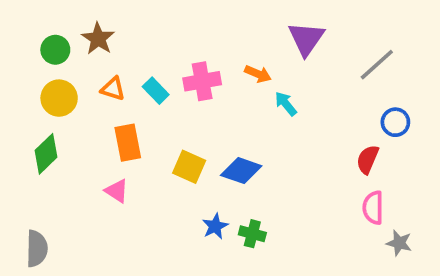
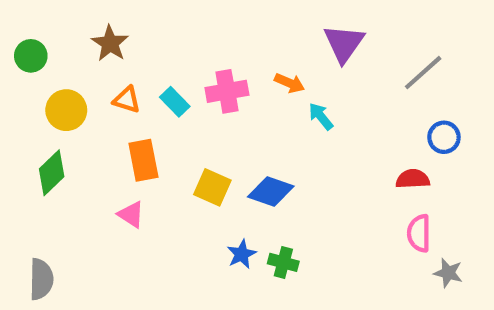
green circle: (55, 50) -> (31, 56), moved
red semicircle: (368, 159) -> (413, 179), turned 64

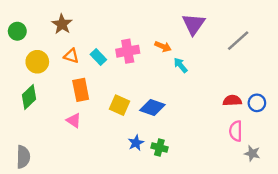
blue circle: (444, 137) -> (257, 103), moved

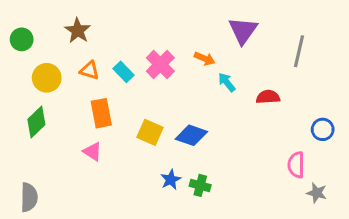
gray line: (238, 41) -> (299, 51), turned -35
pink cross: (128, 51) -> (160, 64), turned -35
red semicircle: (232, 101) -> (268, 97), moved

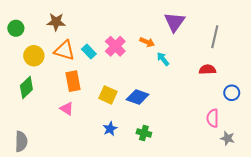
brown star: (78, 31) -> (56, 22), turned -30
orange triangle: (89, 70) -> (65, 50), size x1.5
red semicircle: (268, 97) -> (207, 70), moved
blue star: (171, 180) -> (110, 129), moved

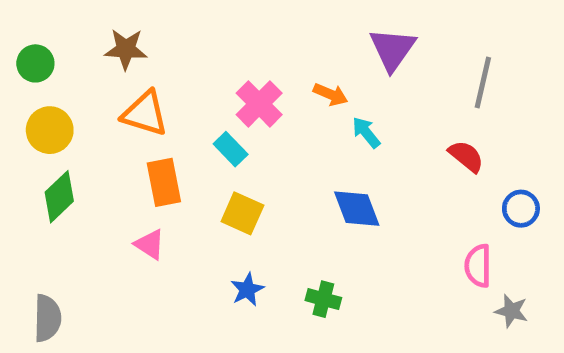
cyan rectangle: (89, 52) -> (231, 149), moved
yellow circle: (34, 56) -> (50, 130), moved
red semicircle: (207, 70) -> (466, 156), turned 42
blue diamond: (138, 97) -> (357, 209), moved, turned 50

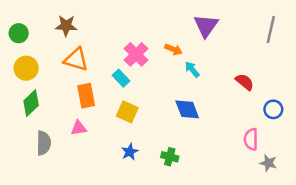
gray line: (483, 82) -> (271, 29), moved
pink triangle: (150, 244) -> (79, 128), turned -42
gray semicircle: (47, 318) -> (44, 143), moved

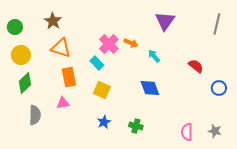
brown star: (66, 26) -> (53, 21), turned 30
orange arrow: (173, 49) -> (131, 43), moved
pink semicircle: (251, 139) -> (187, 132), moved

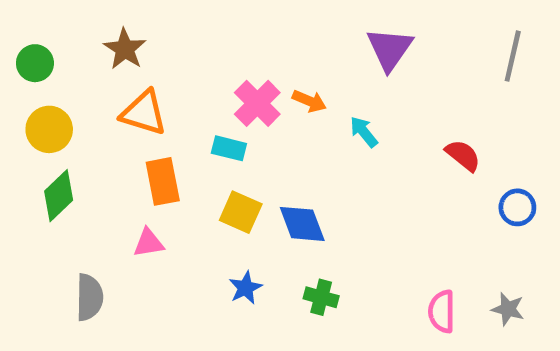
cyan rectangle: (97, 63) -> (229, 148), turned -32
blue diamond: (150, 88) -> (302, 224), moved
gray semicircle: (35, 115) -> (89, 297), moved

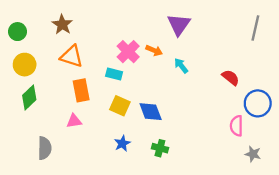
purple triangle: (390, 49) -> (179, 25), moved
blue circle: (517, 207) -> (258, 103), size x1.5
pink semicircle: (442, 311) -> (237, 126), moved

